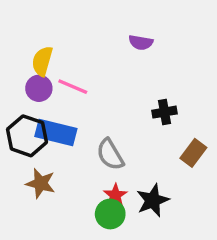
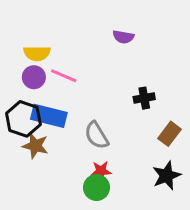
yellow semicircle: (42, 61) -> (37, 53), turned -105
brown star: (41, 183) -> (35, 146), moved
red star: (115, 195) -> (101, 171), turned 30
black star: (153, 200) -> (167, 176), moved

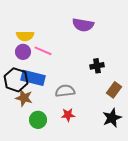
purple semicircle: (123, 37) -> (83, 25), size x1.5
gray semicircle: (96, 135) -> (65, 91), turned 114
green circle: (96, 188) -> (38, 120), moved

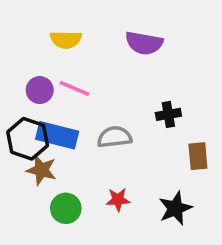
yellow semicircle: (25, 36) -> (66, 40), moved
brown rectangle: (114, 90) -> (198, 156), turned -42
gray semicircle: (65, 91) -> (114, 137), moved
black star: (112, 118) -> (175, 208), moved

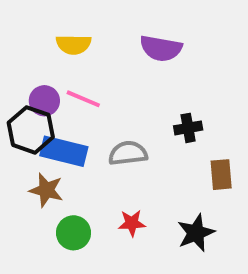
black hexagon: (28, 139) -> (31, 130), moved

